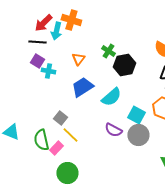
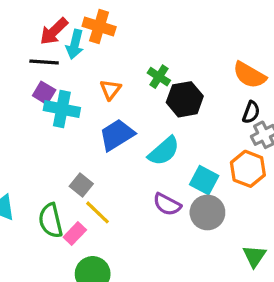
cyan cross: (48, 71) -> (62, 109), size x1.5

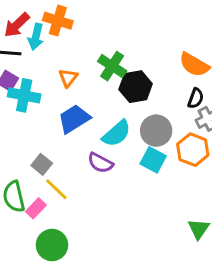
green cross: (159, 77) -> (112, 66), size x1.4
purple semicircle: (167, 204) -> (100, 163), moved
gray circle: (207, 212) -> (156, 131), moved

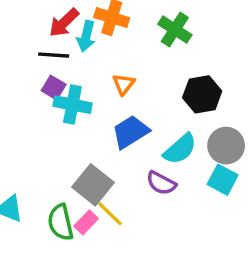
green cross: (112, 66) -> (175, 30), moved
gray square: (42, 164) -> (93, 185), size x1.6
pink rectangle: (36, 208) -> (86, 222), moved

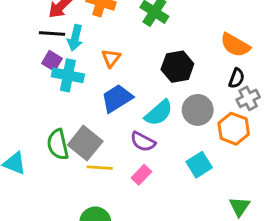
cyan arrow: (86, 36) -> (75, 38), moved
cyan square: (223, 180) -> (199, 165), moved, turned 30
yellow line: (110, 214) -> (100, 168), turned -40
green semicircle: (61, 222) -> (58, 145), moved
pink rectangle: (86, 222) -> (141, 175), moved

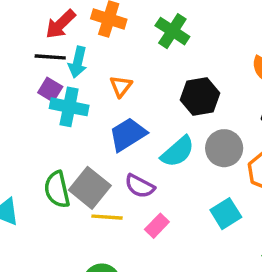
purple semicircle: (143, 142) -> (140, 186), moved

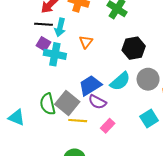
blue trapezoid: (128, 134) -> (90, 85), moved

